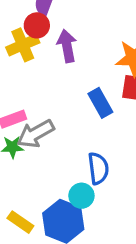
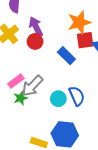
red circle: (37, 25) -> (35, 41), moved
cyan circle: (81, 196) -> (58, 99), moved

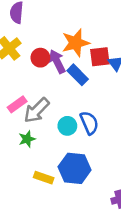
orange star: (79, 22) -> (76, 43), moved
purple arrow: (36, 27) -> (57, 62), moved
green star: (21, 98) -> (27, 139), moved

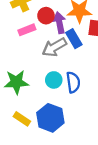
pink rectangle: (17, 104) -> (27, 30), moved
gray arrow: (37, 110) -> (54, 47), moved
green star: (27, 139) -> (16, 82), size x1.6

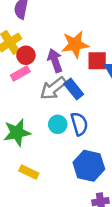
red circle: (46, 16) -> (26, 55), moved
blue rectangle: (74, 39) -> (74, 89), moved
blue hexagon: (50, 118) -> (89, 166), moved

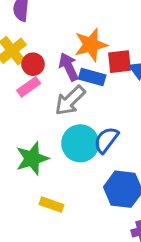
blue rectangle: (74, 89) -> (92, 77), moved, turned -30
cyan circle: (58, 124) -> (80, 143), size x1.6
blue semicircle: (79, 124) -> (106, 140), turned -120

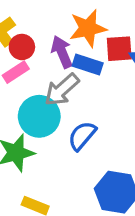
blue semicircle: (106, 140) -> (82, 136), moved
cyan circle: (80, 143) -> (39, 116), moved

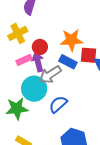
red circle: (22, 47) -> (40, 47), moved
purple arrow: (62, 52) -> (38, 62), moved

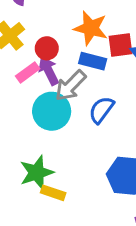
orange star: (71, 40) -> (91, 28), turned 30
blue semicircle: (58, 104) -> (101, 110), moved
green star: (17, 109) -> (37, 173), moved

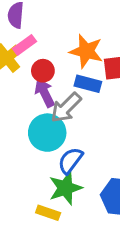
pink rectangle: (28, 72) -> (24, 45), moved
blue semicircle: (101, 110) -> (70, 161), moved
green star: (37, 173) -> (65, 188), moved

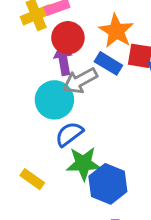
red circle: (43, 71) -> (68, 38), size x1.4
green star: (65, 188) -> (83, 164), moved

